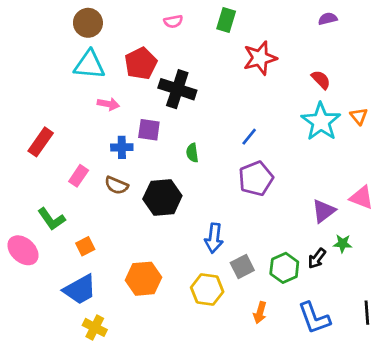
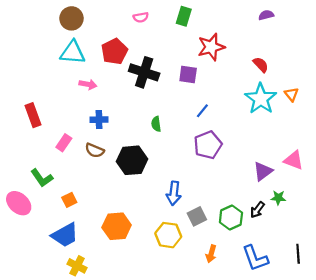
purple square: (149, 130) -> (188, 74), moved
red rectangle: (41, 142) -> (33, 115), turned -55

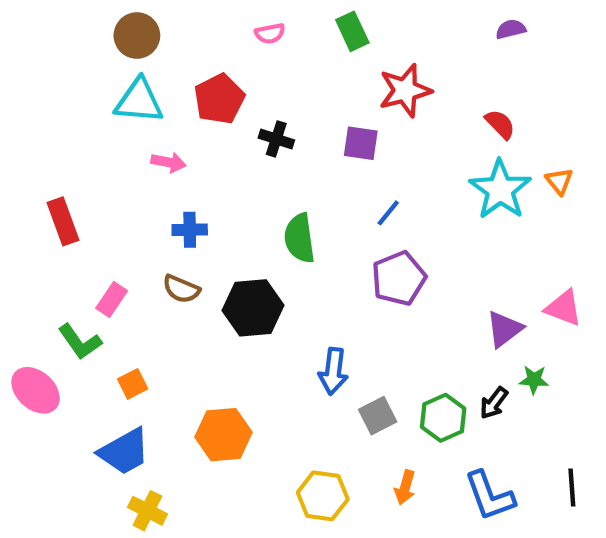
green rectangle: (184, 16) -> (352, 31), turned -42
black cross: (144, 72) -> (276, 139), size x0.6
green semicircle: (156, 124) -> (299, 238), size x1.6
pink rectangle: (64, 143) -> (112, 299), moved
yellow hexagon: (168, 235) -> (323, 496), moved

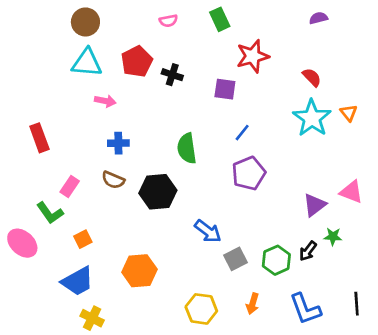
black cross: (276, 139) -> (172, 75), moved
blue arrow: (333, 371) -> (208, 231), turned -60

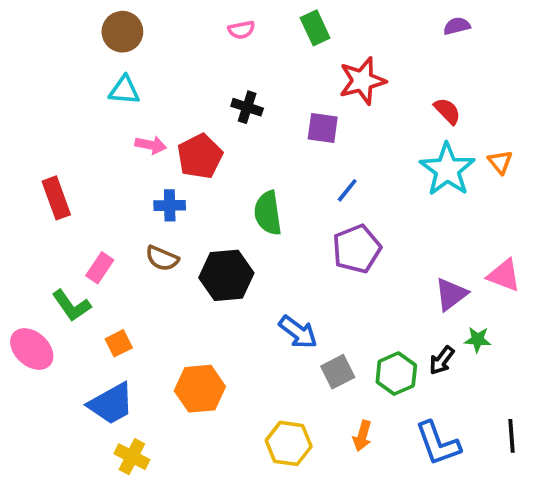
red pentagon: (137, 61) -> (200, 156), moved
cyan triangle: (87, 63) -> (124, 90), size x0.7

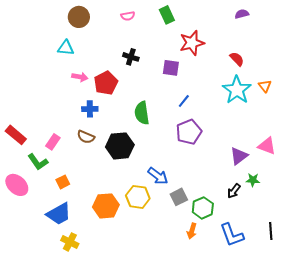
brown circle: (122, 32) -> (79, 17), moved
red rectangle: (56, 198) -> (16, 135), moved, turned -30
green hexagon: (396, 374) -> (203, 208), moved
yellow hexagon: (289, 443) -> (138, 197), moved

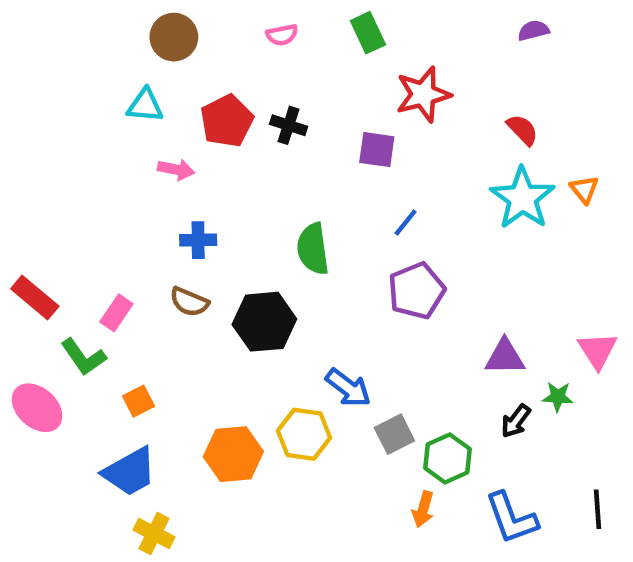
red pentagon: (106, 83) -> (227, 121), moved
pink triangle: (267, 146) -> (597, 350), moved, turned 36
purple triangle: (239, 156) -> (505, 357), moved, turned 36

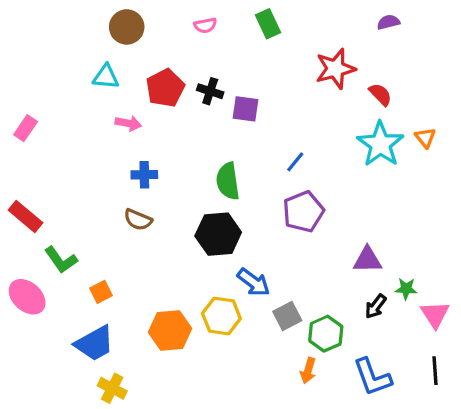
red star: (423, 94) -> (335, 69), moved
purple square: (377, 150) -> (245, 109), moved
pink rectangle: (116, 313) -> (26, 128), moved
black hexagon: (264, 322) -> (218, 234), moved
pink triangle: (597, 350) -> (435, 314), moved

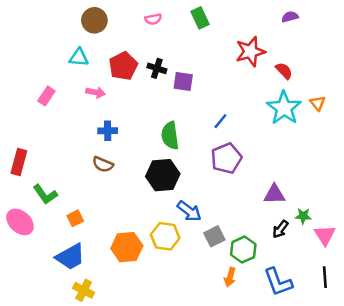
pink rectangle: (26, 128) -> (46, 96), moved
red rectangle: (26, 216) -> (19, 162), turned 65

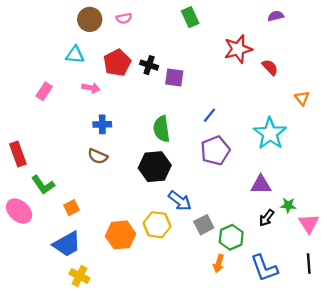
pink semicircle: (153, 19) -> (124, 18), moved
cyan star: (284, 108) -> (270, 133), moved
red rectangle: (19, 162) -> (18, 154), turned -35

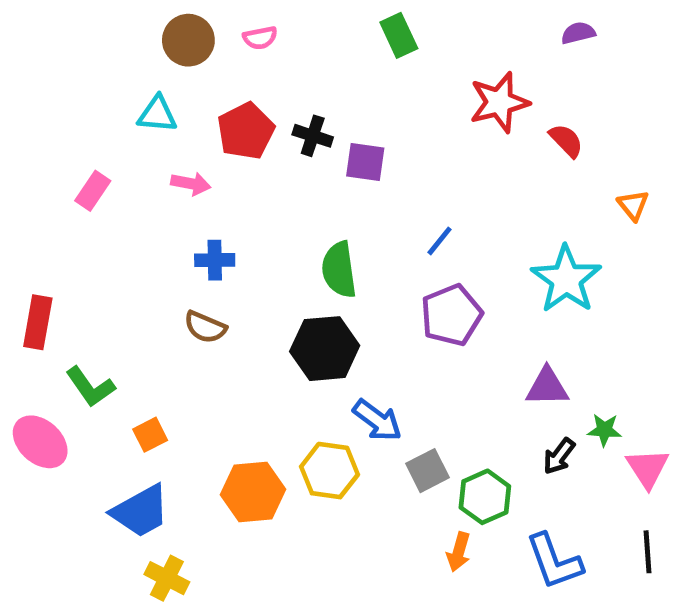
red rectangle: (18, 154) -> (38, 322), turned 30

